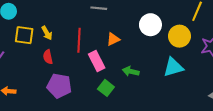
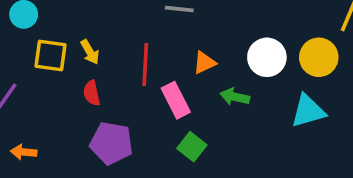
white circle: (150, 25) -> (267, 57), moved
green arrow: (131, 71) -> (235, 97), moved

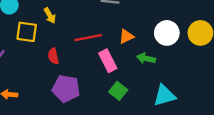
yellow arrow: (90, 52) -> (50, 16), moved
red line: (145, 64) -> (88, 38), turned 76
cyan triangle: (308, 111) -> (164, 95), moved

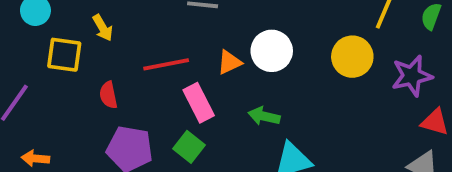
white circle: (167, 33) -> (272, 51), moved
green arrow: (146, 58) -> (264, 116), moved
green square: (118, 91) -> (189, 147), moved

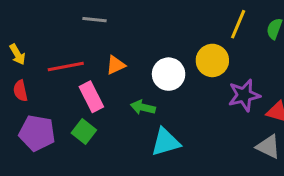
yellow arrow: (103, 28) -> (17, 54), moved
white circle: (272, 51) -> (169, 74), moved
purple star: (412, 76) -> (244, 95), moved

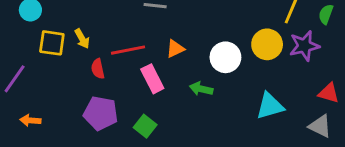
red semicircle: (20, 91) -> (98, 69), moved
purple star: (244, 95) -> (304, 46), moved
green square: (84, 132) -> (145, 126), moved
cyan triangle: (166, 142) -> (270, 106), moved

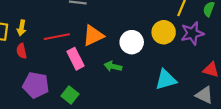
yellow arrow: (82, 39) -> (22, 28), turned 40
orange triangle: (175, 49) -> (93, 36), size x1.5
red semicircle: (98, 69) -> (22, 51), moved

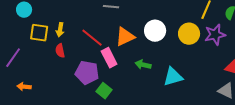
red line: (57, 37) -> (92, 38), turned 50
white circle: (132, 42) -> (155, 31), moved
cyan triangle: (166, 80) -> (173, 77), moved
purple pentagon: (36, 85) -> (87, 73), moved

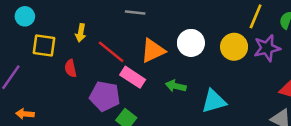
yellow arrow: (60, 30) -> (81, 33), moved
pink rectangle: (109, 58) -> (133, 77), turned -30

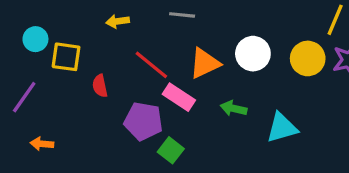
cyan circle: (25, 16) -> (35, 39), moved
yellow arrow: (81, 33) -> (118, 21), moved, turned 72

